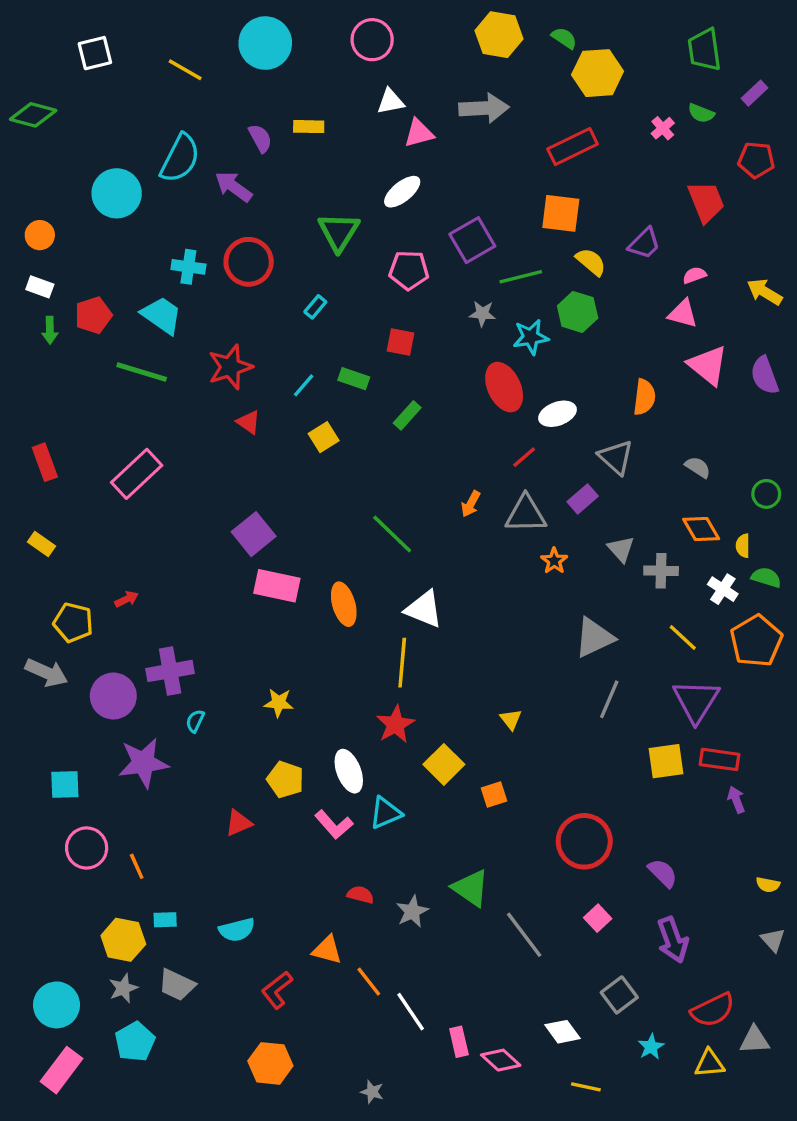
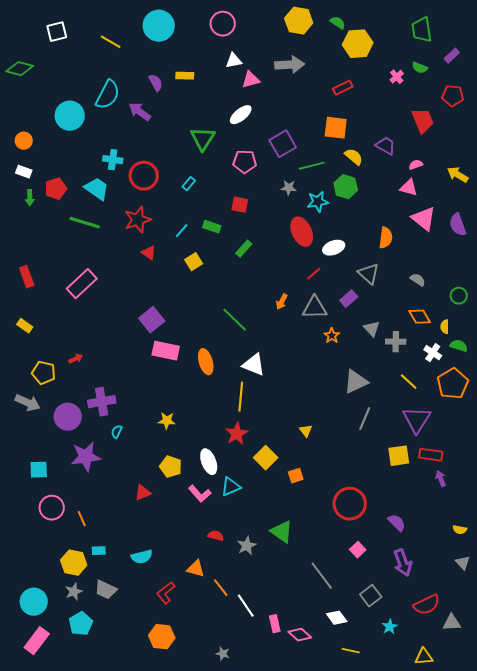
red rectangle: (573, 147) -> (343, 88), size x0.7
purple trapezoid: (644, 243) -> (386, 146), turned -105
red circle: (249, 262) -> (144, 176), moved
gray line: (524, 935) -> (322, 576), moved
yellow triangle: (709, 1063) -> (424, 657), moved

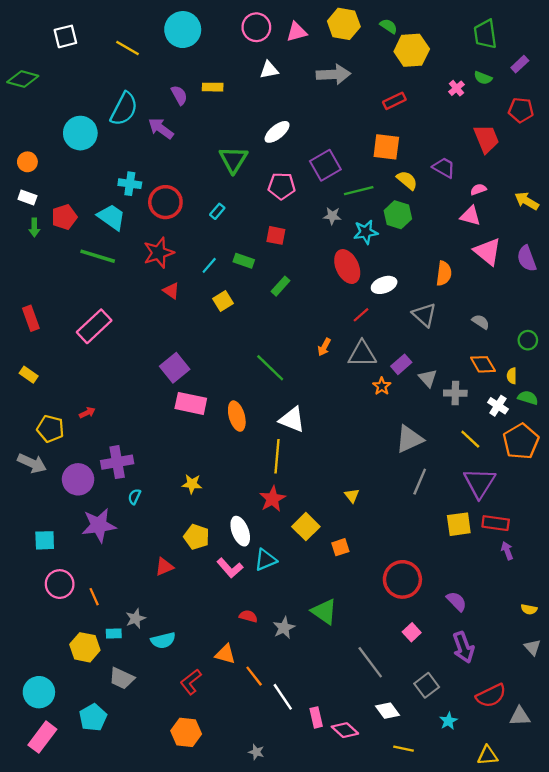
pink triangle: (251, 80) -> (297, 32), moved
purple rectangle: (349, 299) -> (401, 364), moved
gray star: (74, 592) -> (136, 619), moved

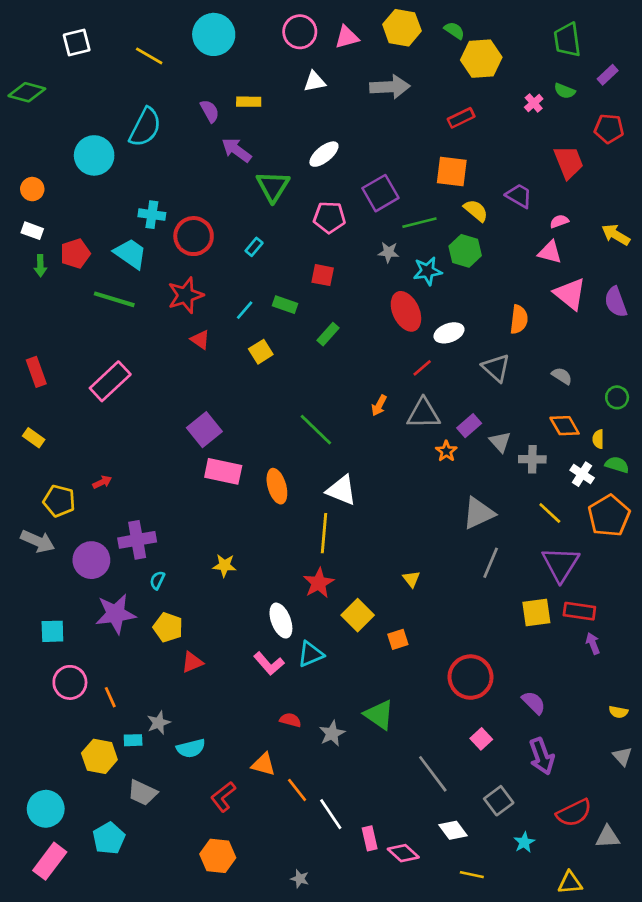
purple arrow: (161, 128) -> (237, 150), moved
yellow pentagon: (197, 537) -> (168, 627), moved

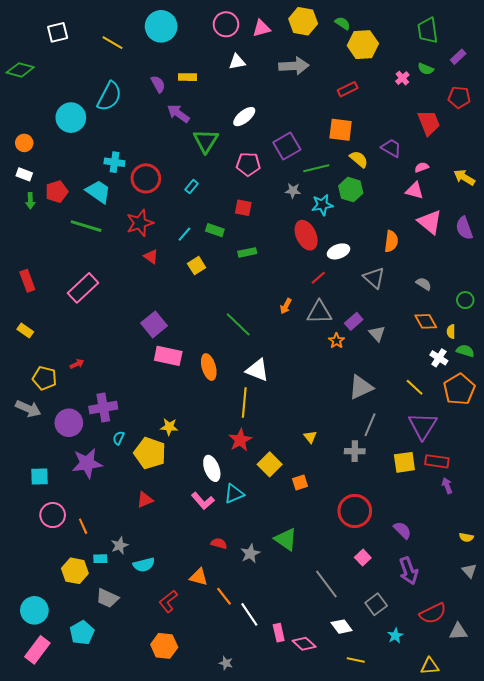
green rectangle: (328, 334) -> (247, 252), turned 36
gray cross: (532, 459) -> (355, 451), moved
yellow pentagon: (168, 627) -> (150, 453), moved, size x1.4

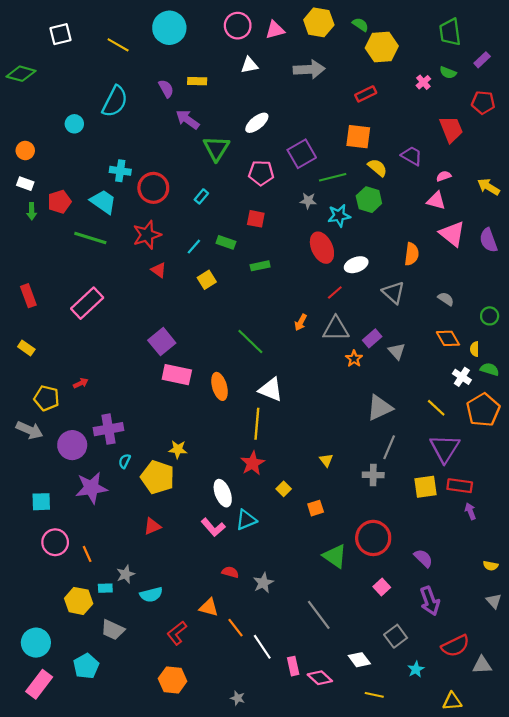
cyan circle: (71, 118) -> (74, 124), size x0.6
yellow square: (270, 464) -> (284, 489), size x0.6
green triangle: (286, 539) -> (335, 556), moved
gray line: (326, 584) -> (319, 615), moved

